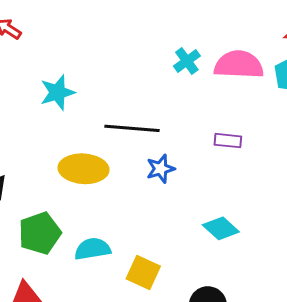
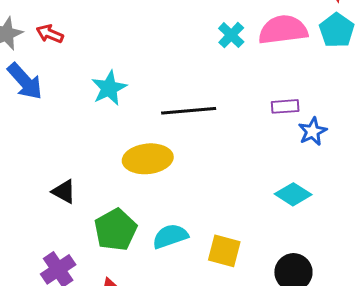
blue star: (161, 169) -> (312, 131), moved

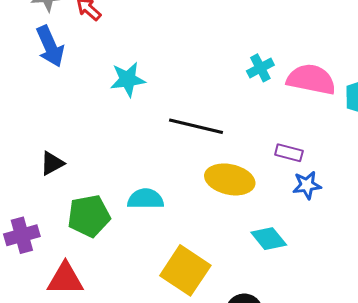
yellow ellipse: (148, 159) -> (230, 179), moved
black triangle: (64, 192) -> (52, 163), turned 44
cyan semicircle: (170, 236) -> (145, 199), moved
yellow square: (224, 251) -> (185, 270), size x1.4

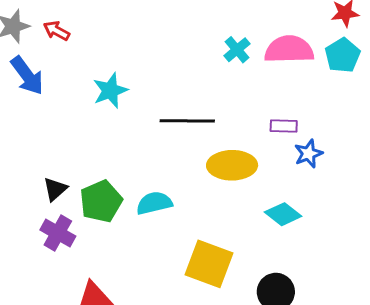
green pentagon: (89, 216) -> (101, 201), moved
purple cross: (22, 235) -> (58, 233), moved, turned -32

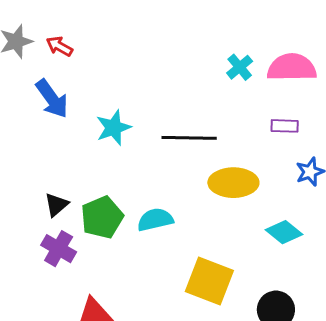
blue arrow: (27, 76) -> (52, 99), moved
cyan star: (110, 91) -> (114, 128), moved
purple rectangle: (284, 126) -> (285, 126), moved

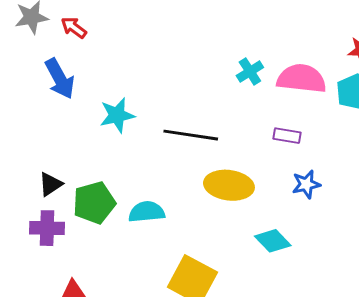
purple cross: (59, 249) -> (47, 228), turned -36

